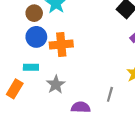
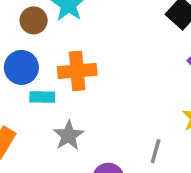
blue circle: (36, 37) -> (21, 67), moved
cyan rectangle: (31, 67) -> (42, 97), moved

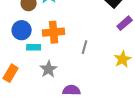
gray line: (156, 151) -> (85, 47), moved

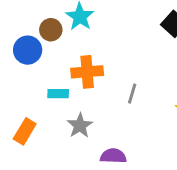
blue circle: (22, 30) -> (28, 50), moved

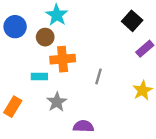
brown circle: (51, 30) -> (45, 37), moved
blue circle: (28, 50) -> (15, 27), moved

